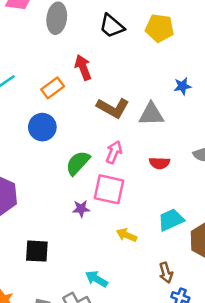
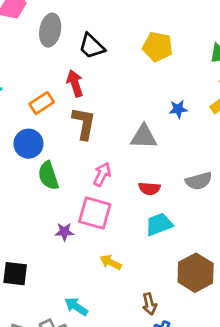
black trapezoid: (112, 26) -> (92, 46), moved
brown L-shape: (113, 108) -> (84, 123), moved, turned -112
green semicircle: (78, 163) -> (48, 176), moved, turned -64
cyan trapezoid: (171, 220) -> (159, 224), moved

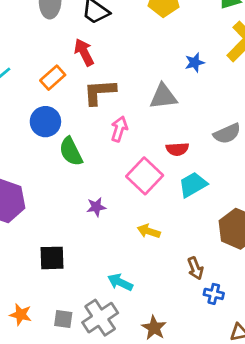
brown L-shape: (84, 123) -> (99, 92), turned -96
pink arrow: (102, 174) -> (119, 129), moved
pink square: (95, 213) -> (145, 176), moved, turned 36

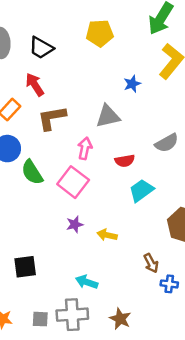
pink arrow: (119, 129) -> (85, 148), moved
pink square: (145, 176) -> (73, 182), moved
purple star: (96, 207) -> (75, 224), moved
gray cross: (100, 318) -> (72, 315), turned 36

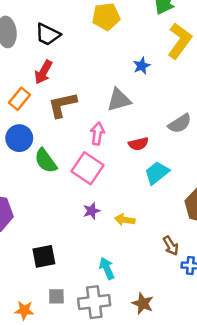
red arrow: (35, 85) -> (43, 72), turned -115
cyan arrow: (87, 282) -> (107, 268), turned 50
gray square: (40, 319) -> (56, 296), moved

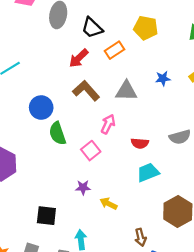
orange rectangle: (19, 99) -> (114, 50), moved
gray triangle: (119, 100) -> (126, 91), moved
brown L-shape: (62, 105) -> (86, 91), turned 44
pink square: (87, 168) -> (91, 151), size x0.7
black square: (44, 256) -> (46, 216), moved

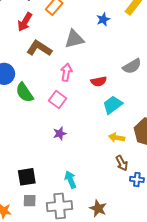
yellow arrow: (109, 204) -> (117, 138), moved
black square: (46, 216) -> (27, 177), moved

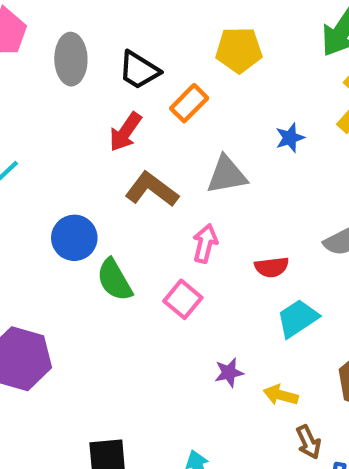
purple star: (60, 134) -> (229, 373), moved
yellow arrow: (117, 138) -> (281, 395), moved

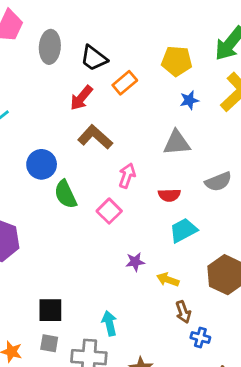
yellow pentagon: (239, 50) -> (177, 61), moved
blue star: (290, 138) -> (189, 100), moved
gray triangle: (227, 175) -> (177, 143), moved

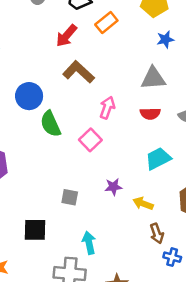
red semicircle: (169, 195) -> (150, 114), moved
gray square: (49, 343) -> (70, 197), moved

